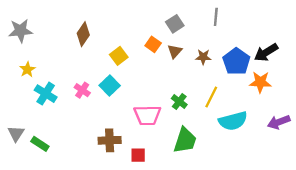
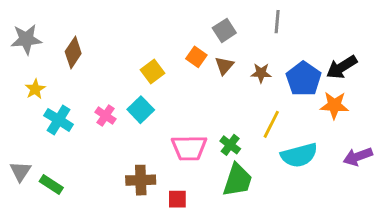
brown diamond: (83, 34) -> (73, 52), moved
green cross: (179, 102) -> (230, 145), moved

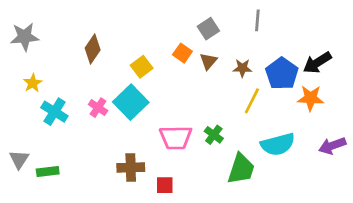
brown diamond: (73, 52) -> (93, 49), moved
cyan square: (141, 110) -> (131, 102), size x1.4
yellow line: (271, 124) -> (252, 101), moved
green trapezoid: (238, 180) -> (241, 169), moved
green rectangle: (51, 184) -> (48, 172), turned -40

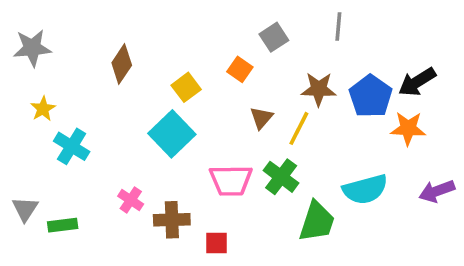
brown triangle: (208, 61) -> (261, 118), moved
brown star: (242, 68) -> (319, 89), size x1.4
yellow line: (252, 101) -> (299, 128), moved
pink cross: (98, 108) -> (131, 200), moved
green cross: (214, 135) -> (281, 177), size x1.4

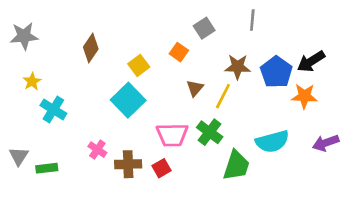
red square: (217, 243) -> (162, 168), moved, turned -30

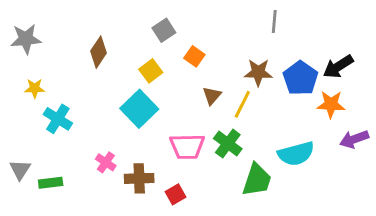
gray square: (204, 28) -> (164, 30), moved
yellow star: (32, 81) -> (35, 88), turned 30
purple arrow: (326, 143) -> (354, 139), moved
red square: (162, 168) -> (175, 194), moved

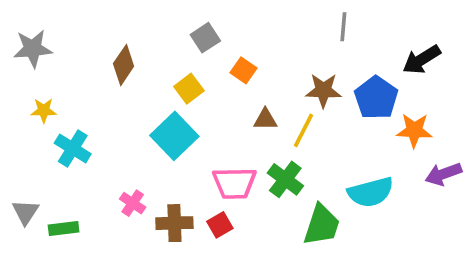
black arrow: (338, 67) -> (422, 60), moved
brown triangle: (212, 96) -> (265, 119), turned 48
red square: (175, 194) -> (220, 225), moved

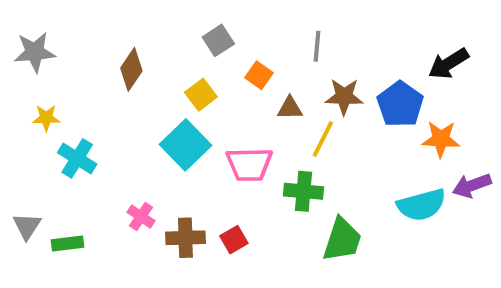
gray line: (343, 27) -> (317, 46), moved
brown triangle: (265, 119) -> (290, 108), moved
green cross: (285, 179) -> (303, 191), turned -32
pink trapezoid: (234, 183) -> (249, 164), moved
cyan semicircle: (371, 192) -> (421, 205), moved

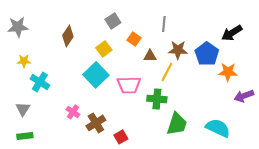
cyan semicircle: (421, 205) -> (218, 128), moved, turned -140
gray triangle: (27, 226) -> (23, 109), moved
brown cross: (185, 238) -> (96, 123), turned -30
red square: (234, 240) -> (121, 137), moved
green rectangle: (67, 244) -> (25, 136), moved

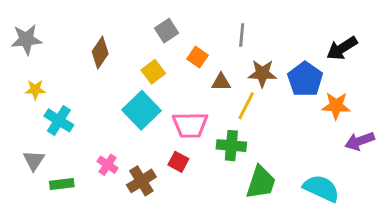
green rectangle: (25, 136) -> (62, 184), moved
red square: (121, 137) -> (178, 162), moved, turned -32

